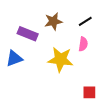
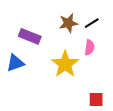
brown star: (53, 21) -> (68, 23), moved
yellow star: (61, 59) -> (65, 64), turned 30

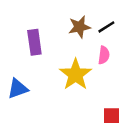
purple rectangle: (30, 36) -> (34, 42), turned 60
blue triangle: (15, 63) -> (18, 89), moved

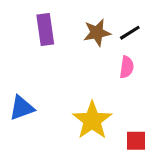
purple rectangle: (34, 42) -> (45, 30), moved
yellow star: (76, 74) -> (92, 120), moved

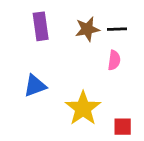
black line: (130, 33) -> (117, 29), turned 30
blue triangle: (22, 108) -> (35, 86), moved

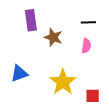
brown star: (87, 29) -> (53, 37), moved, turned 30
blue triangle: (35, 86) -> (19, 73), moved

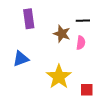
brown star: (53, 37) -> (62, 34), moved
blue triangle: (19, 73) -> (21, 59), moved

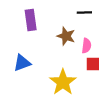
black line: (83, 21) -> (84, 12), moved
red square: (87, 90) -> (93, 64), moved

